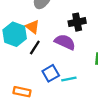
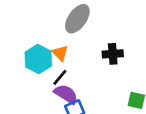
purple semicircle: (65, 42) -> (66, 94), moved

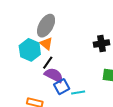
gray ellipse: (77, 19) -> (46, 26), moved
black cross: (113, 54) -> (102, 44), moved

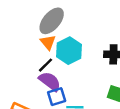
cyan hexagon: (30, 50) -> (69, 51), moved

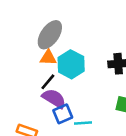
orange triangle: (48, 42) -> (48, 58), turned -42

